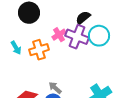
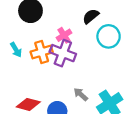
purple cross: (77, 37) -> (63, 53), moved
gray arrow: (55, 88) -> (81, 94), moved

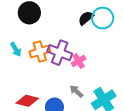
pink cross: (64, 35) -> (79, 61), moved
cyan circle: (109, 36) -> (103, 18), moved

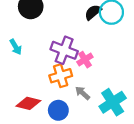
orange cross: (40, 52) -> (61, 76), moved

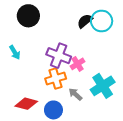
cyan cross: (113, 102) -> (103, 86), moved

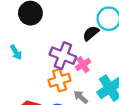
black semicircle: (85, 21) -> (91, 33), moved

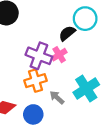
pink cross: (83, 65) -> (59, 55), moved

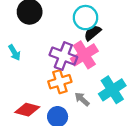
cyan circle: (85, 19) -> (85, 18), moved
pink cross: (59, 55) -> (84, 55), size x1.6

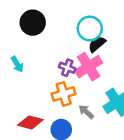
purple cross: (63, 56) -> (67, 68), size x0.6

